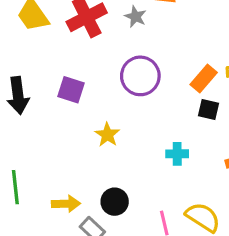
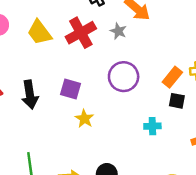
yellow star: (107, 135) -> (84, 119), moved
cyan cross: (177, 154) -> (152, 126), moved

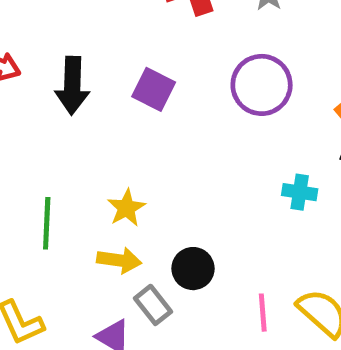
yellow star: (84, 119) -> (126, 208), moved

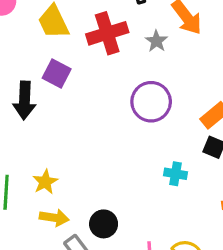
purple square: (154, 89) -> (57, 73), moved
yellow star: (126, 208) -> (45, 182), moved

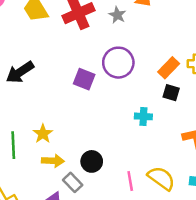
purple square: (57, 73) -> (84, 79), moved
black arrow: (24, 100) -> (20, 72), turned 60

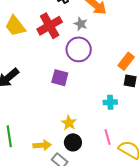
purple circle: (118, 63) -> (79, 49), moved
yellow star: (43, 134) -> (69, 123), moved
pink line: (130, 181) -> (108, 137), moved

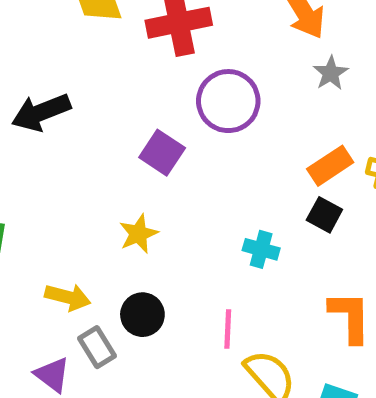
gray star: (81, 24) -> (331, 73), moved
yellow star: (69, 123) -> (138, 234), moved

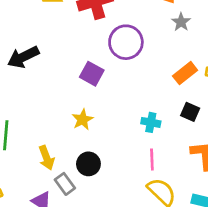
black square: (324, 215) -> (190, 112), moved
yellow arrow: (68, 297) -> (46, 158), turned 60
pink line: (228, 329) -> (152, 160), moved

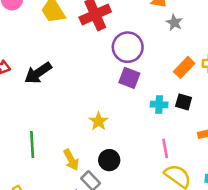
purple square: (92, 74) -> (129, 78), moved
black square: (190, 112) -> (184, 102), moved
cyan cross: (151, 122) -> (159, 104), moved

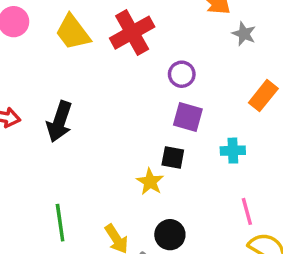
purple circle: (128, 47) -> (182, 74), size x0.6
black arrow: (38, 73) -> (59, 122), turned -32
black square: (184, 102) -> (173, 158), moved

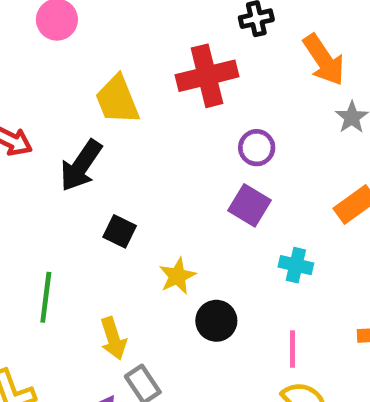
yellow trapezoid: (73, 32) -> (117, 100), moved
black square: (173, 158) -> (120, 231), moved
black circle: (170, 235) -> (216, 321), moved

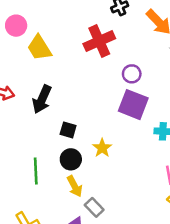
yellow trapezoid: (117, 100) -> (39, 48), moved
purple square: (249, 205) -> (133, 105), size x1.4
black circle: (216, 321) -> (71, 159), moved

